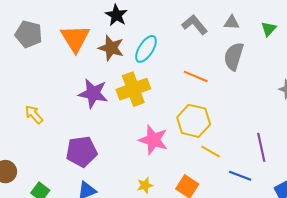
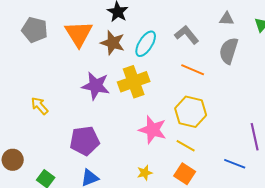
gray L-shape: (195, 25) -> (187, 35), moved
yellow line: (210, 152) -> (186, 146), moved

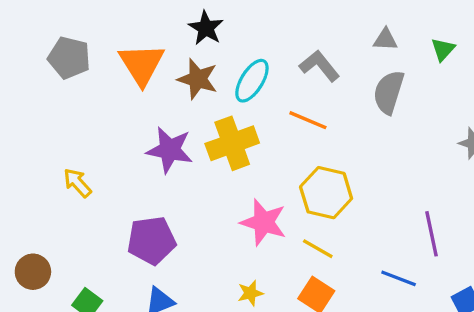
orange line: (193, 70) -> (308, 120), moved

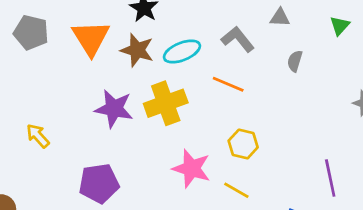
gray triangle: (385, 40) -> (280, 18), moved
cyan ellipse: (252, 81) -> (182, 52), turned 36
gray semicircle: (389, 92) -> (295, 61), size x0.6
yellow hexagon: (326, 193) -> (243, 144), size x0.7

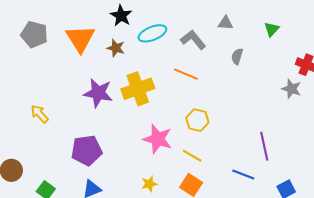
brown star: (137, 50) -> (116, 48), size x0.7
cyan ellipse: (182, 52) -> (152, 33), moved

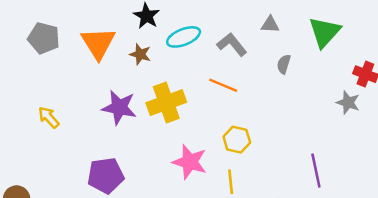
green triangle: (272, 29) -> (325, 32), size x1.8
yellow arrow: (40, 114) -> (49, 117), moved
yellow line: (192, 156) -> (231, 182), turned 54

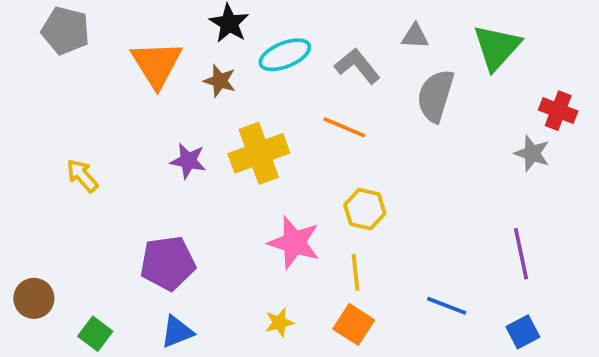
gray pentagon: (44, 38) -> (65, 31), moved
gray semicircle: (284, 64) -> (435, 96), size x1.8
purple star: (119, 107) -> (188, 161), size x0.7
purple line: (316, 171) -> (521, 254), moved

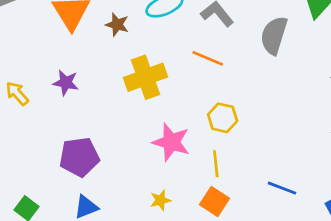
purple star: (188, 161) -> (66, 83), moved

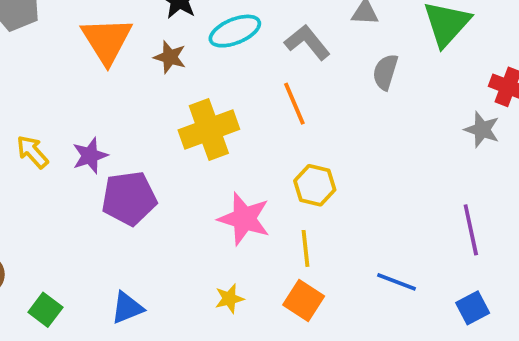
gray semicircle: (274, 35) -> (385, 72), size x0.7
orange line: (208, 58) -> (294, 104), turned 44
purple star: (66, 83) -> (90, 156), moved, turned -30
purple pentagon: (79, 157) -> (129, 198), moved

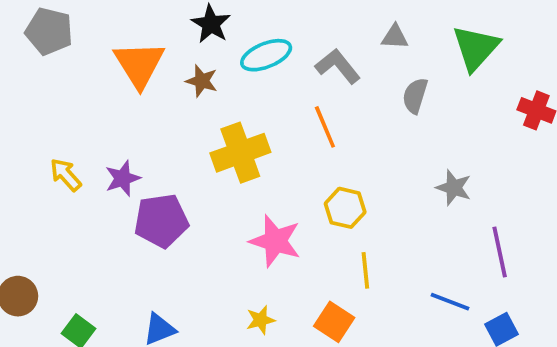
gray star: (482, 130) -> (454, 188), moved
yellow line: (305, 248) -> (365, 270), moved
blue line: (397, 282) -> (450, 302), moved

